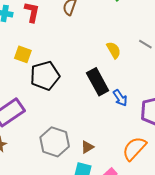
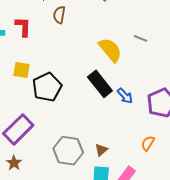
yellow semicircle: (114, 50) -> (110, 50), size x1.5
orange semicircle: (134, 149) -> (148, 143), size x0.6

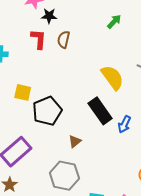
red L-shape: (23, 27) -> (39, 39), moved
blue arrow: (125, 96) -> (124, 124), turned 66
brown triangle: (101, 150) -> (75, 141), moved

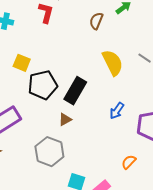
brown semicircle: (64, 40) -> (96, 21), moved
black rectangle: (100, 111) -> (75, 91), moved, turned 56

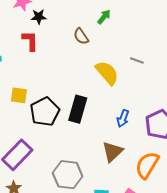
brown semicircle: (96, 21) -> (81, 36), turned -42
brown triangle: (65, 119) -> (112, 152), moved, size x1.6
orange semicircle: (129, 162) -> (147, 165), size x1.8

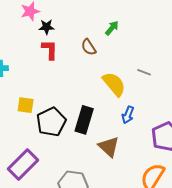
red L-shape: (30, 41) -> (50, 50), moved
blue arrow: (123, 118) -> (128, 115), moved
brown triangle: (112, 152) -> (109, 147), moved, turned -35

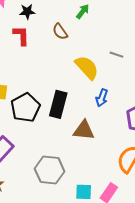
black star: (47, 27) -> (27, 12), moved
brown triangle: (109, 147) -> (84, 130), turned -35

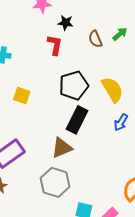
brown semicircle: (60, 32) -> (95, 39), moved
black pentagon: (25, 108) -> (74, 86), moved
brown triangle: (84, 130) -> (62, 148), moved, turned -40

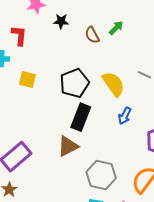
red L-shape: (55, 45) -> (19, 36), moved
yellow square: (22, 95) -> (27, 80), moved
gray hexagon: (55, 182) -> (101, 175), moved

